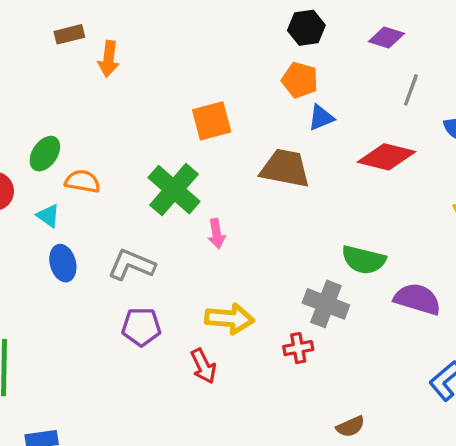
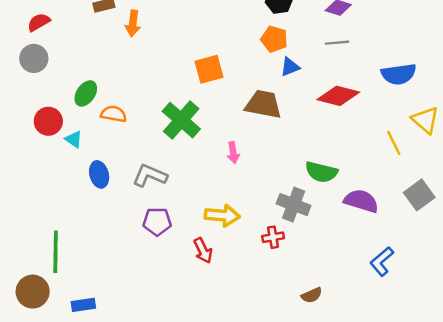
gray line: (411, 90) -> (337, 43), moved, turned 65
cyan triangle: (48, 216) -> (74, 139), moved
pink arrow: (216, 234) -> (233, 153), moved

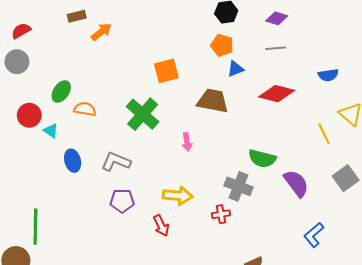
orange arrow: (133, 23) -> (101, 32), turned -135
blue semicircle: (399, 74) -> (328, 75), size x0.7
purple semicircle: (361, 201) -> (296, 183), turned 36

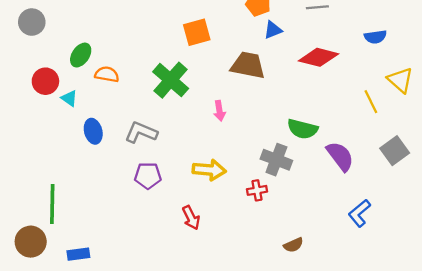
red arrow: (161, 226) -> (191, 218), moved

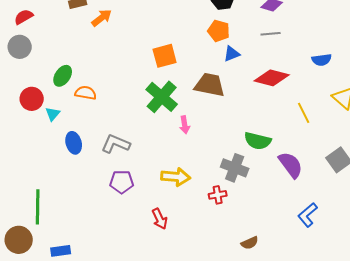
green cross: (171, 80) -> (162, 97), moved
cyan triangle: (69, 98) -> (53, 114), turned 35
yellow line: (371, 102) -> (304, 113), moved

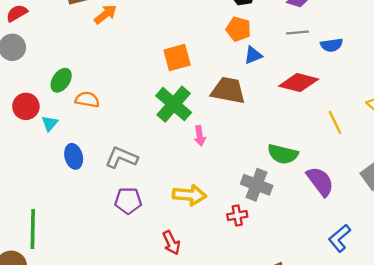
blue semicircle: (322, 60) -> (332, 45), moved

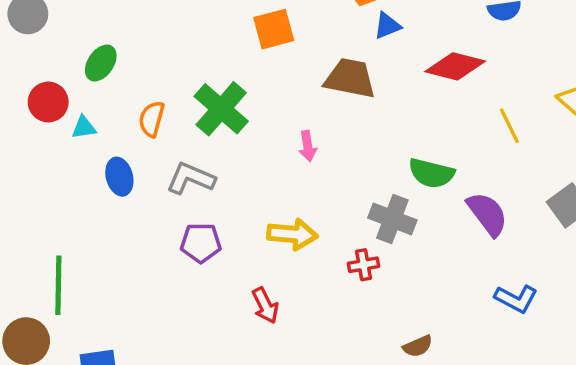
orange semicircle: (87, 100) -> (152, 119), moved, turned -85
green cross: (174, 104) -> (221, 109), moved
cyan triangle: (50, 123) -> (84, 127), turned 42
blue L-shape: (340, 238) -> (516, 299), turned -112

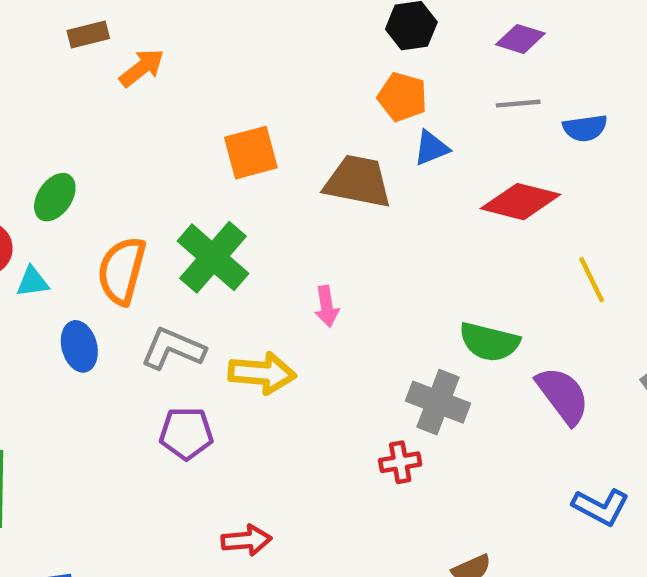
orange square: (274, 29) -> (251, 153), moved
brown trapezoid: (350, 78) -> (358, 182), moved
orange semicircle: (152, 119) -> (122, 271), size x1.4
yellow arrow: (292, 234) -> (262, 373), moved
red arrow: (265, 305) -> (246, 540), moved, turned -69

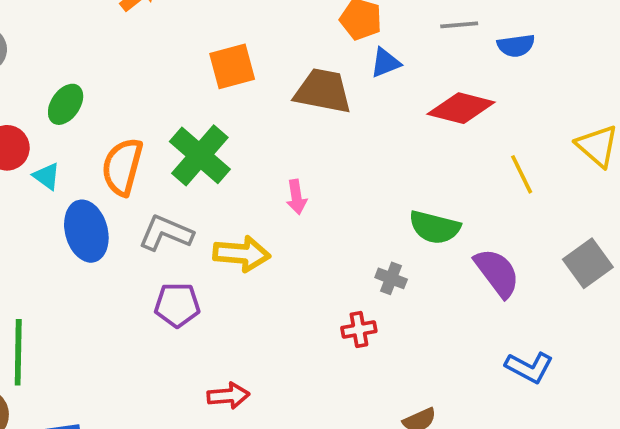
cyan triangle: (33, 282) -> (47, 176), turned 44
blue ellipse: (79, 346) -> (86, 231), size x1.4
gray cross: (438, 402) -> (391, 278), size x0.6

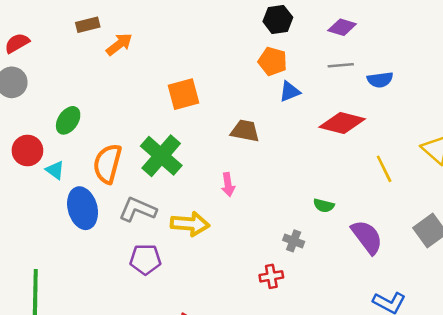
brown trapezoid: (323, 91) -> (245, 131), moved, size x0.7
green semicircle: (435, 227) -> (324, 206), size x0.6

